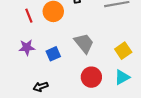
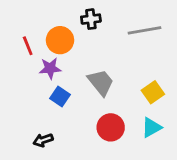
purple star: (27, 47) -> (50, 68), moved
blue square: (53, 54) -> (60, 96), turned -32

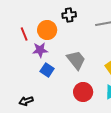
black arrow: (43, 140) -> (26, 101), moved

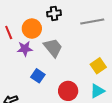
gray trapezoid: (76, 60) -> (53, 48), moved
blue square: (47, 70) -> (38, 76), moved

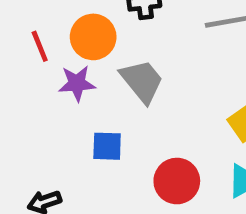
blue square: (38, 76) -> (107, 146), turned -32

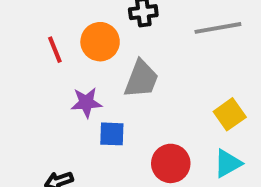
gray trapezoid: (142, 81) -> (141, 79), turned 60
purple star: (77, 83) -> (86, 103), moved

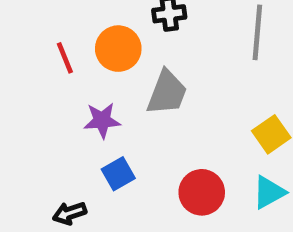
gray line: (218, 28) -> (257, 32), turned -75
blue square: (112, 134) -> (118, 174), moved, turned -32

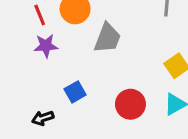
purple star: (102, 120) -> (46, 46), moved

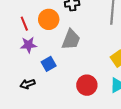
blue square: (75, 92) -> (49, 64), moved
black arrow: (43, 118) -> (27, 84), moved

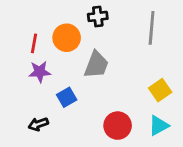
red line: (24, 24) -> (34, 43), turned 32

